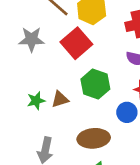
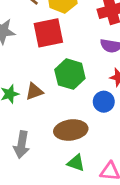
red square: (76, 43) -> (48, 33), turned 32

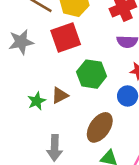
brown ellipse: (71, 130) -> (100, 127), turned -40

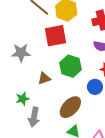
gray star: (21, 42) -> (21, 53), moved
green star: (37, 101) -> (23, 99), moved

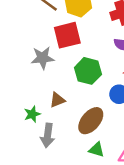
gray star: (21, 53) -> (43, 58), moved
brown triangle: (44, 78) -> (57, 100), moved

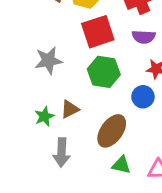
red square: (67, 35) -> (98, 32), moved
green star: (32, 114) -> (44, 116), moved

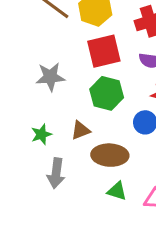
brown triangle: (70, 109) -> (81, 130), moved
brown ellipse: (112, 131) -> (110, 155), turned 52

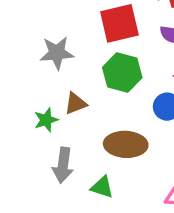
brown triangle: (81, 130) -> (76, 103), moved
green triangle: (117, 191) -> (102, 187), moved

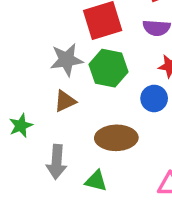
gray star: (57, 53) -> (67, 60), moved
green star: (46, 120) -> (21, 126), moved

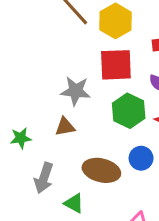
green hexagon: (108, 68) -> (129, 111), moved
blue circle: (154, 98) -> (141, 158), moved

